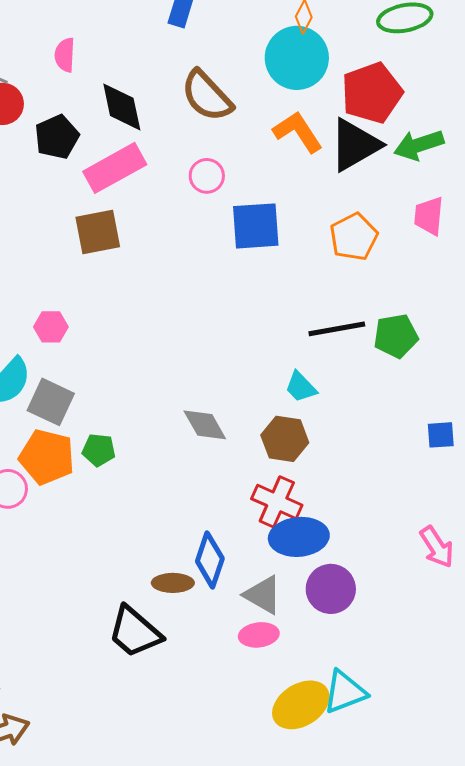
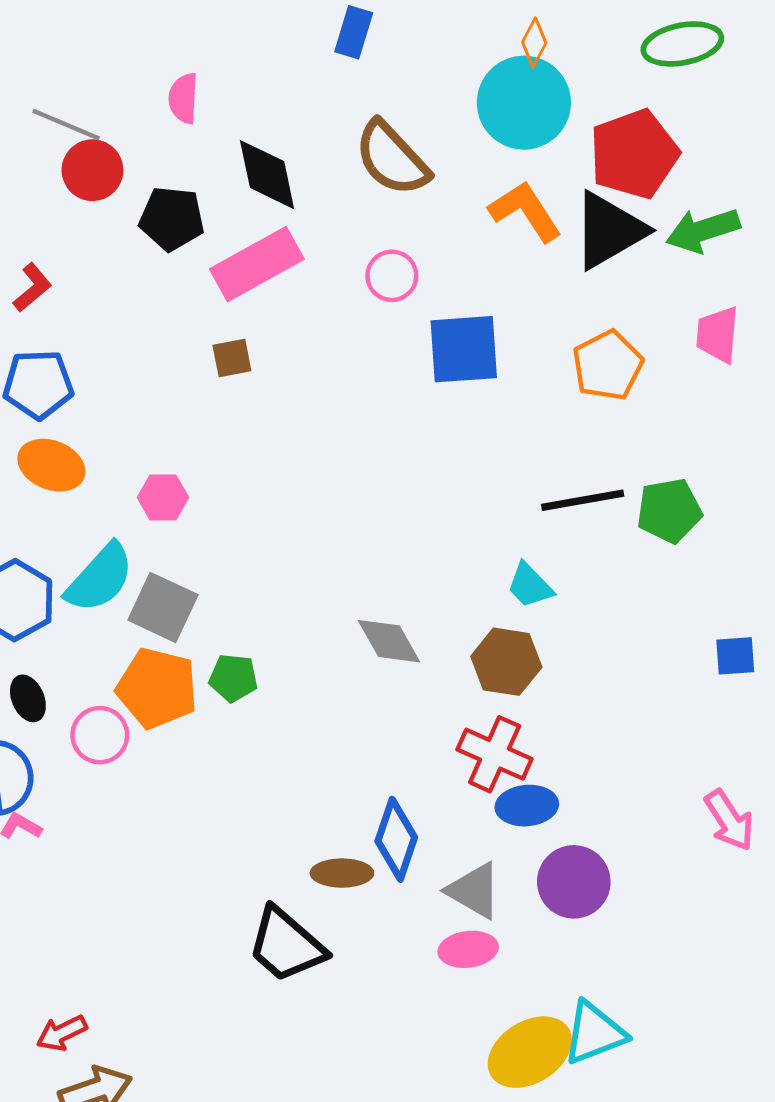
black pentagon: (57, 137) -> (172, 219), turned 30
brown square: (98, 232) -> (232, 358), size x0.6
blue ellipse: (299, 537) -> (527, 806), size x0.7

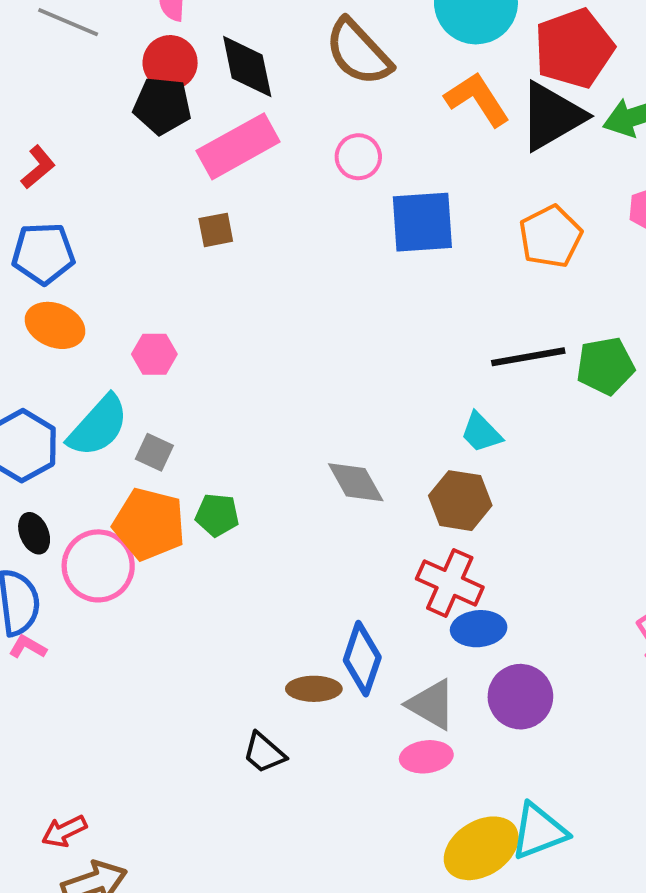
red circle: (92, 170) -> (170, 63), moved
gray square: (163, 607) -> (154, 452), size x0.6
pink circle: (100, 735) -> (98, 566), size x1.4
black trapezoid: (286, 945) -> (264, 753), size x0.6

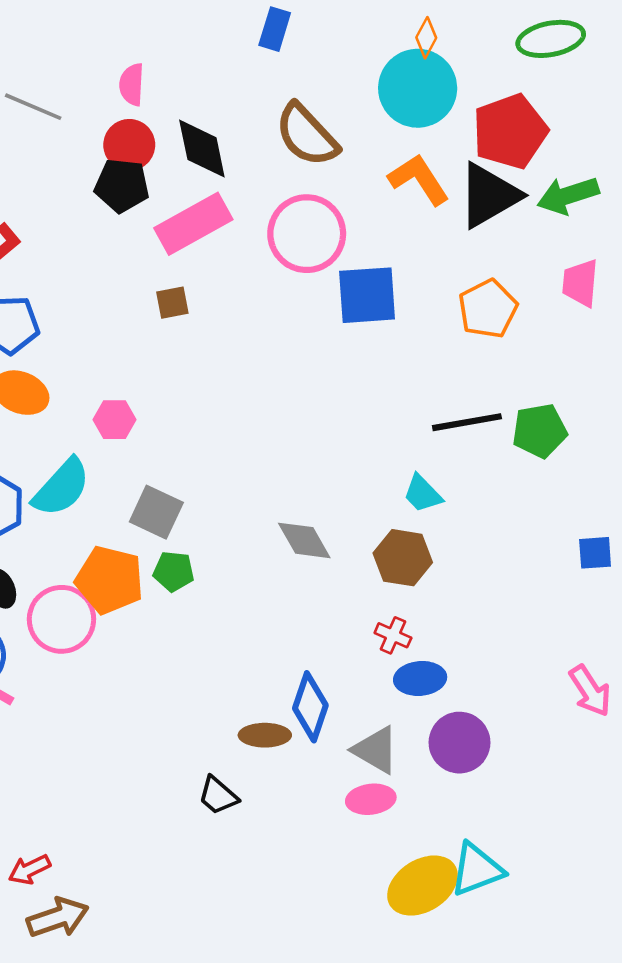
pink circle: (358, 157) -> (307, 234), size x1.8
gray square: (154, 452) -> (156, 512), moved, size x1.5
red cross: (450, 583) -> (393, 635), size x0.6

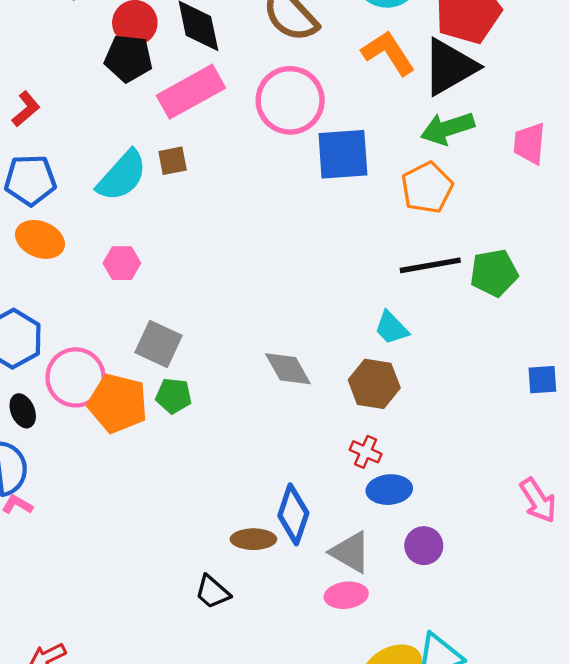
green arrow: (568, 195) -> (448, 128), moved
orange pentagon: (488, 309) -> (427, 188), moved
cyan semicircle: (61, 487) -> (122, 176), moved
pink circle: (61, 619) -> (76, 377), moved
purple circle: (460, 743) -> (424, 546), size x0.7

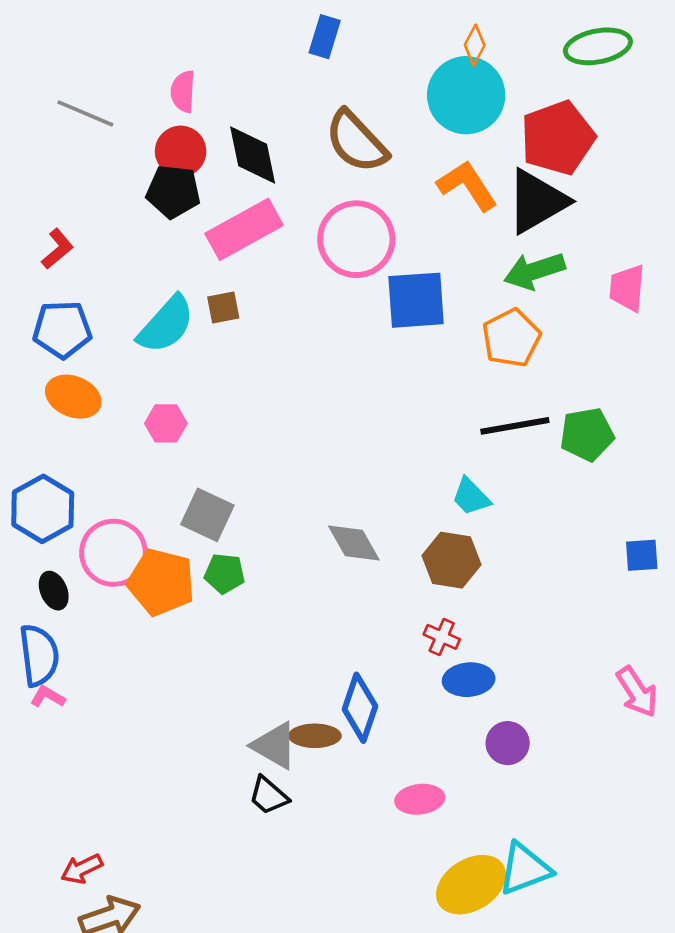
gray triangle: (350, 552) -> (275, 746), moved

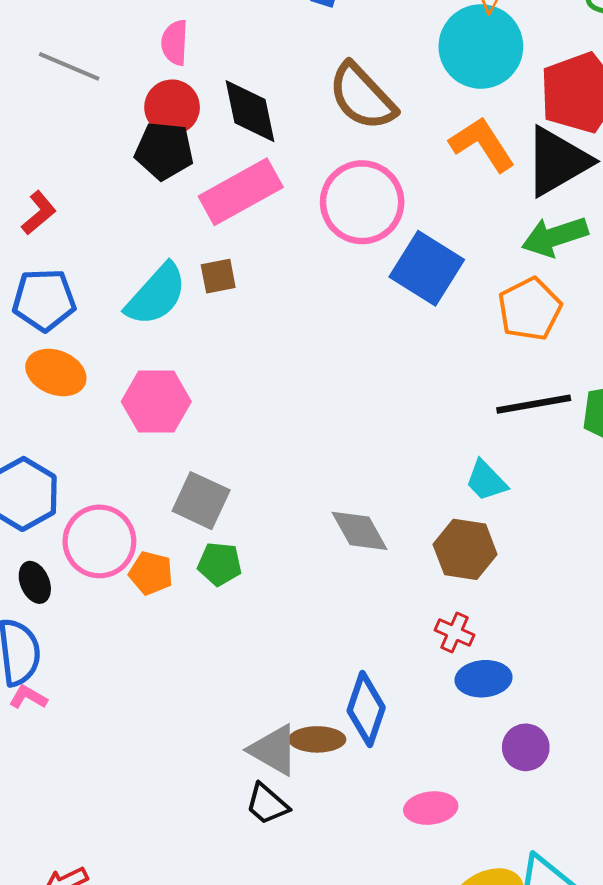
blue square: (416, 300) -> (427, 268), turned 36
pink hexagon: (166, 423) -> (156, 402), size x1.5
orange pentagon: (161, 582) -> (151, 573), size x0.6

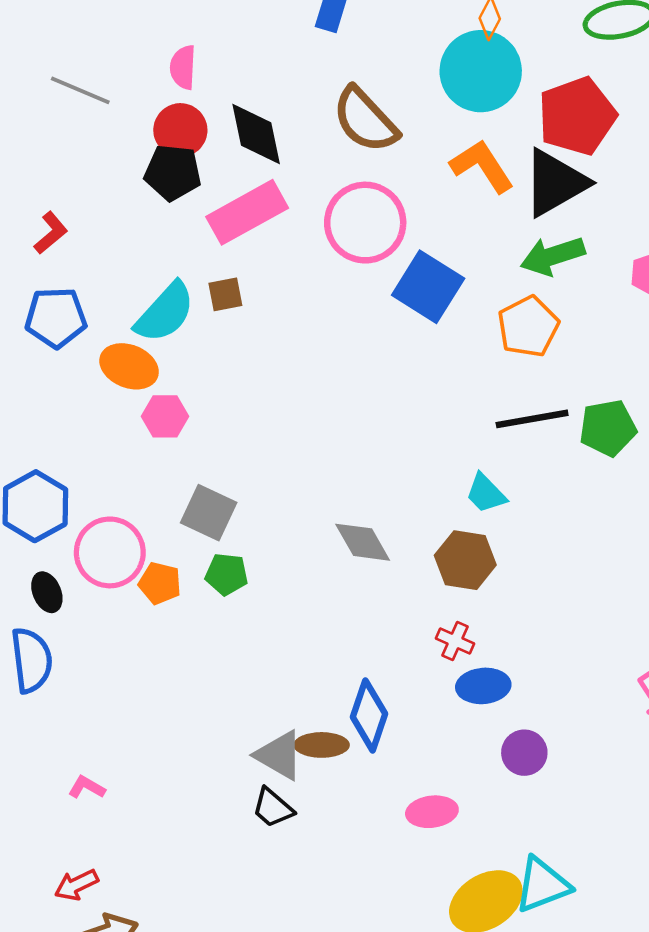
orange ellipse: (56, 373) -> (129, 366), moved
pink hexagon: (156, 402) -> (165, 416), size x0.7
pink L-shape: (28, 697) -> (87, 787), moved

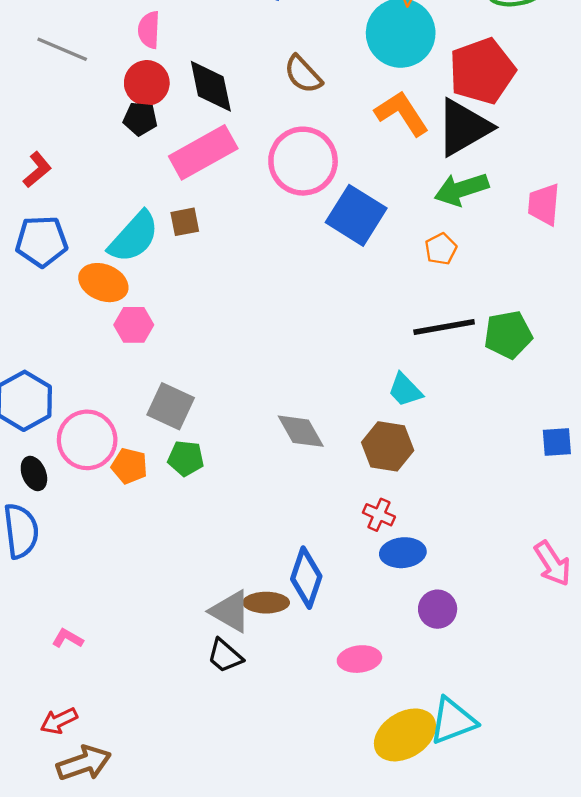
brown semicircle: (365, 120) -> (303, 74), size x0.7
black pentagon: (173, 173) -> (140, 119), size x0.7
orange pentagon: (528, 327) -> (441, 249), size x0.6

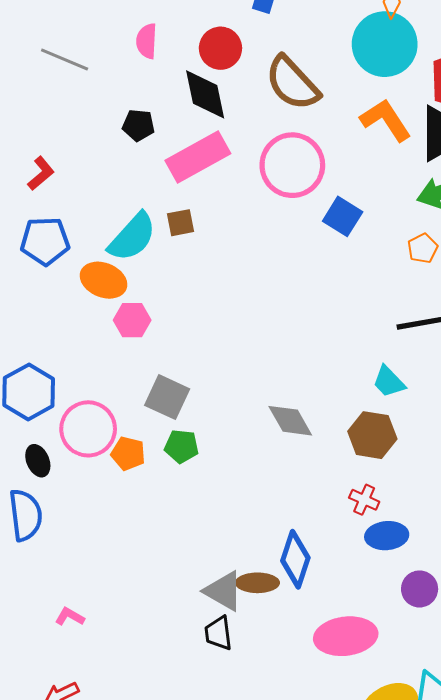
brown semicircle: (303, 74) -> (292, 83), size x1.5
red circle: (147, 83) -> (220, 48), moved
blue square: (356, 215) -> (343, 216), size x0.7
black trapezoid: (225, 656) -> (218, 633), turned 42
pink ellipse: (359, 659) -> (346, 636), size x1.5

